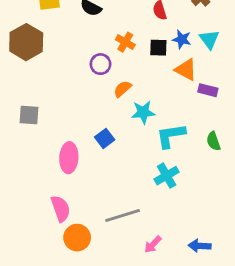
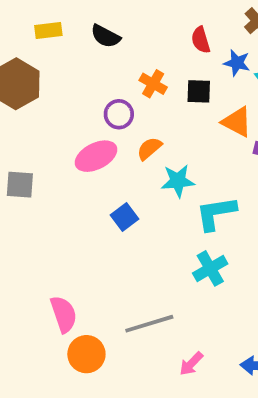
blue star: (182, 39) -> (237, 63), moved
pink ellipse: (69, 158) -> (96, 156), moved, turned 60

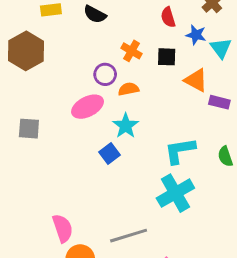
orange semicircle: (149, 149) -> (129, 89), moved, turned 30
cyan star: (178, 181) -> (126, 126), moved, turned -30
cyan cross: (210, 268) -> (175, 193), size x1.4

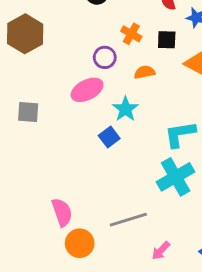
orange semicircle: (129, 89) -> (145, 72), moved

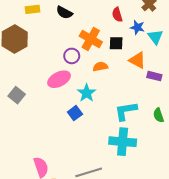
orange cross: (131, 34) -> (91, 39), size x1.5
gray square: (28, 112) -> (17, 95), turned 35
cyan cross: (176, 177) -> (123, 142), turned 35

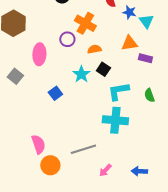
black square: (116, 43) -> (103, 69), moved, turned 32
orange triangle: (137, 60) -> (129, 43), turned -36
pink ellipse: (59, 79) -> (39, 54), moved, turned -60
blue square: (75, 113) -> (55, 93), moved

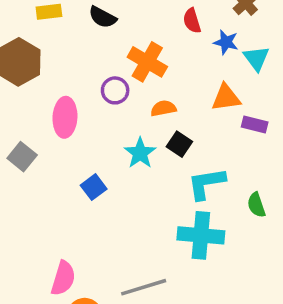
green semicircle: (149, 95) -> (256, 205), moved
pink semicircle: (38, 144) -> (63, 278), turned 36

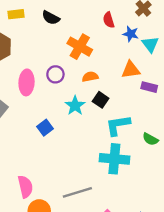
purple circle: (115, 90) -> (55, 74), moved
green semicircle: (256, 205) -> (150, 139), turned -42
pink semicircle: (63, 278) -> (25, 187), turned -30

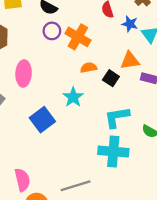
purple circle: (55, 74) -> (52, 31), moved
black square: (101, 100) -> (111, 78), moved
blue square: (45, 128) -> (42, 120), size x1.5

